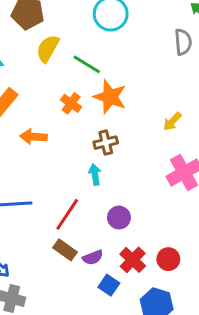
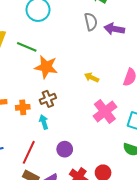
orange cross: (71, 103) -> (23, 107), moved, turned -32
yellow arrow: (172, 121) -> (92, 77), turned 80

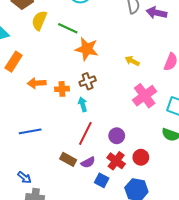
purple circle: (65, 149) -> (117, 136), moved
red line: (29, 152) -> (85, 133), moved

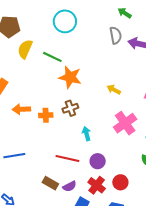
cyan arrow: (83, 104) -> (86, 134), moved
red line: (85, 133) -> (67, 158), turned 75

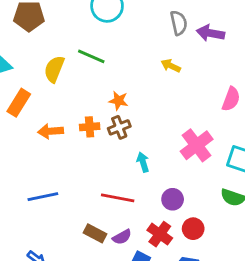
yellow semicircle: (25, 49) -> (54, 69), moved
orange star: (70, 77) -> (119, 101), moved, size x0.6
yellow arrow: (114, 90) -> (171, 66), moved
orange cross: (46, 115) -> (90, 127), moved
purple circle: (98, 161) -> (173, 199), moved

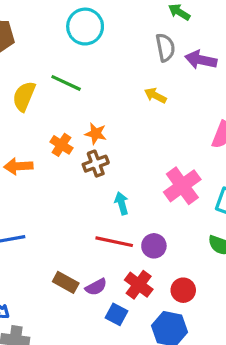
orange cross: (90, 127) -> (61, 145), moved, turned 36
red line: (118, 198) -> (114, 242), moved
red circle: (193, 229) -> (183, 290), moved

